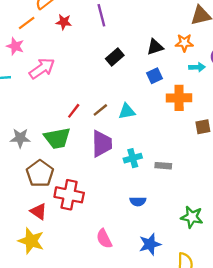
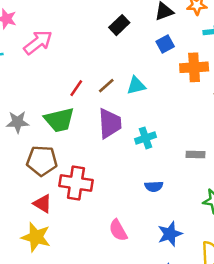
gray rectangle: (163, 166) -> (195, 154), moved
brown pentagon: (40, 173) -> (42, 161), turned -30

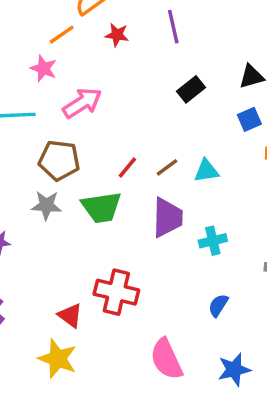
brown pentagon: (42, 161) -> (59, 160), moved
blue semicircle: (154, 186) -> (218, 305), turned 120
pink semicircle: (118, 230) -> (166, 359), size x1.4

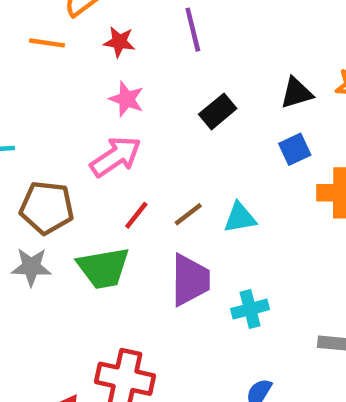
orange line: (62, 35) -> (47, 43), turned 44
pink star: (43, 68) -> (127, 99), moved
pink arrow: (82, 103) -> (116, 157), moved

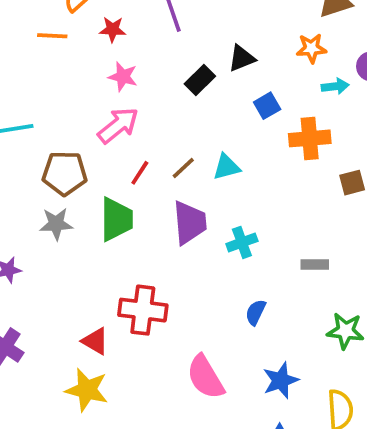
black triangle: (296, 93) -> (242, 58), moved
green trapezoid: (103, 268) -> (116, 219), turned -75

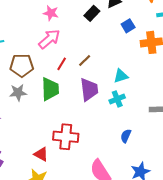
cyan triangle: (226, 167) -> (121, 76), moved

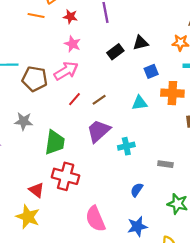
brown pentagon: (22, 65) -> (35, 79), moved
cyan triangle: (121, 76) -> (140, 103), moved
green trapezoid: (50, 89) -> (55, 142), moved
purple trapezoid: (89, 89) -> (99, 131), turned -135
blue semicircle: (126, 136) -> (137, 190), moved

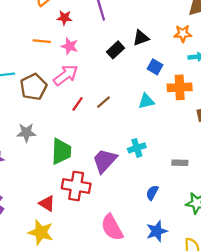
orange line: (36, 15) -> (42, 41), moved
blue square: (151, 71) -> (155, 67), turned -32
brown pentagon: (35, 79) -> (33, 87), turned -30
purple trapezoid: (99, 131) -> (105, 161), moved

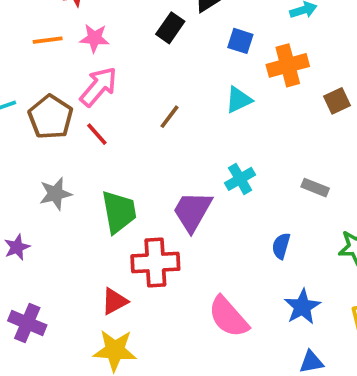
red line: (77, 104) -> (97, 134), moved, turned -64
gray rectangle: (180, 163) -> (315, 188), turned 32
red triangle: (47, 203) -> (114, 301), turned -48

